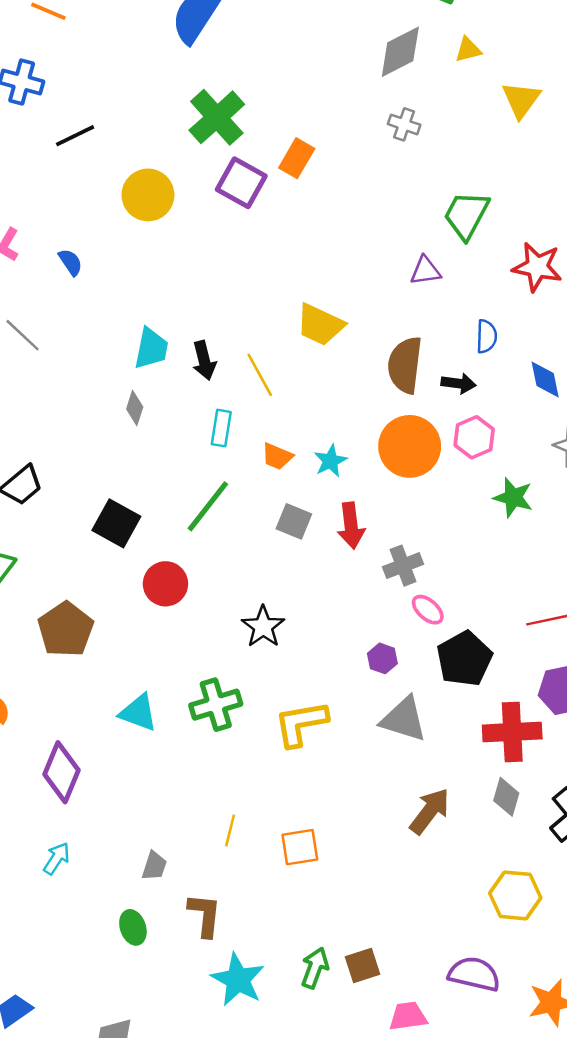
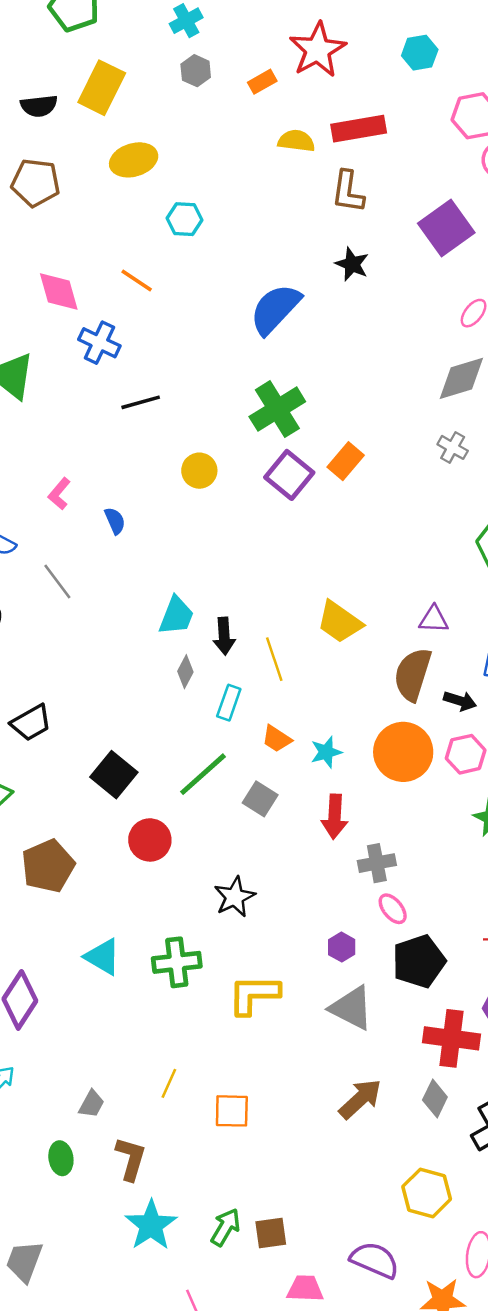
yellow circle: (148, 195) -> (199, 471), size x0.7
purple triangle: (425, 271) -> (434, 619), moved
gray diamond: (135, 408) -> (185, 672), moved
gray square: (294, 521) -> (260, 799), moved

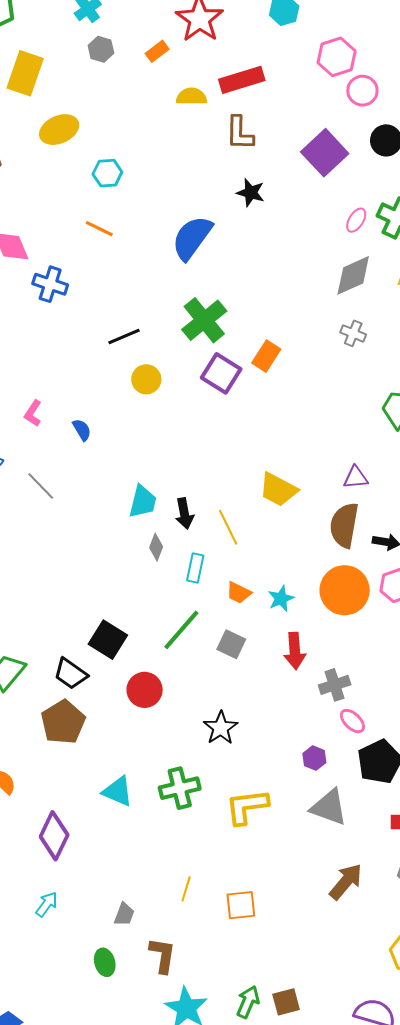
orange line: (137, 280) -> (99, 229), moved
black line: (141, 402) -> (124, 336), moved
black trapezoid: (31, 723) -> (71, 674), moved, turned 72

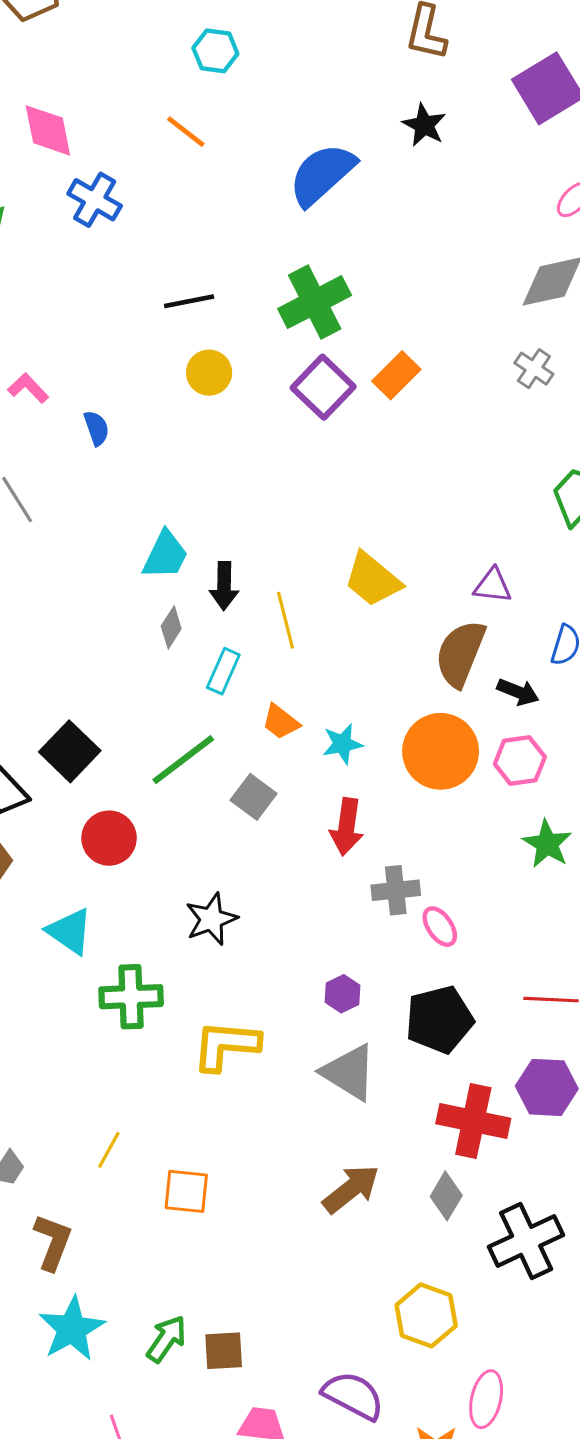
pink L-shape: (33, 413) -> (28, 388), turned 92
pink ellipse: (352, 721) -> (440, 927), moved
cyan triangle: (118, 791) -> (70, 931), moved

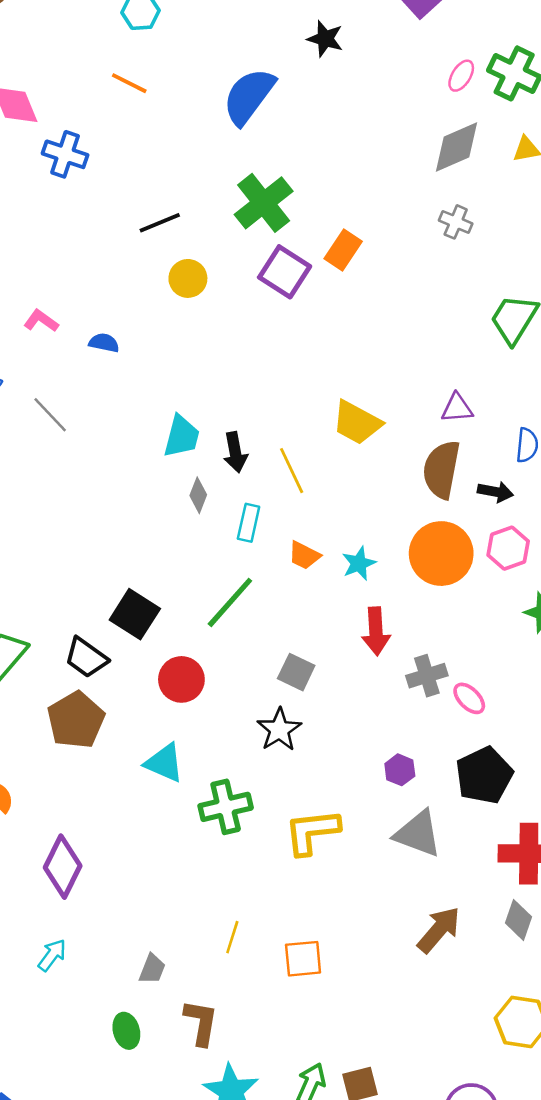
blue semicircle: (96, 428) -> (104, 343), turned -48
gray square: (254, 797) -> (296, 672), moved

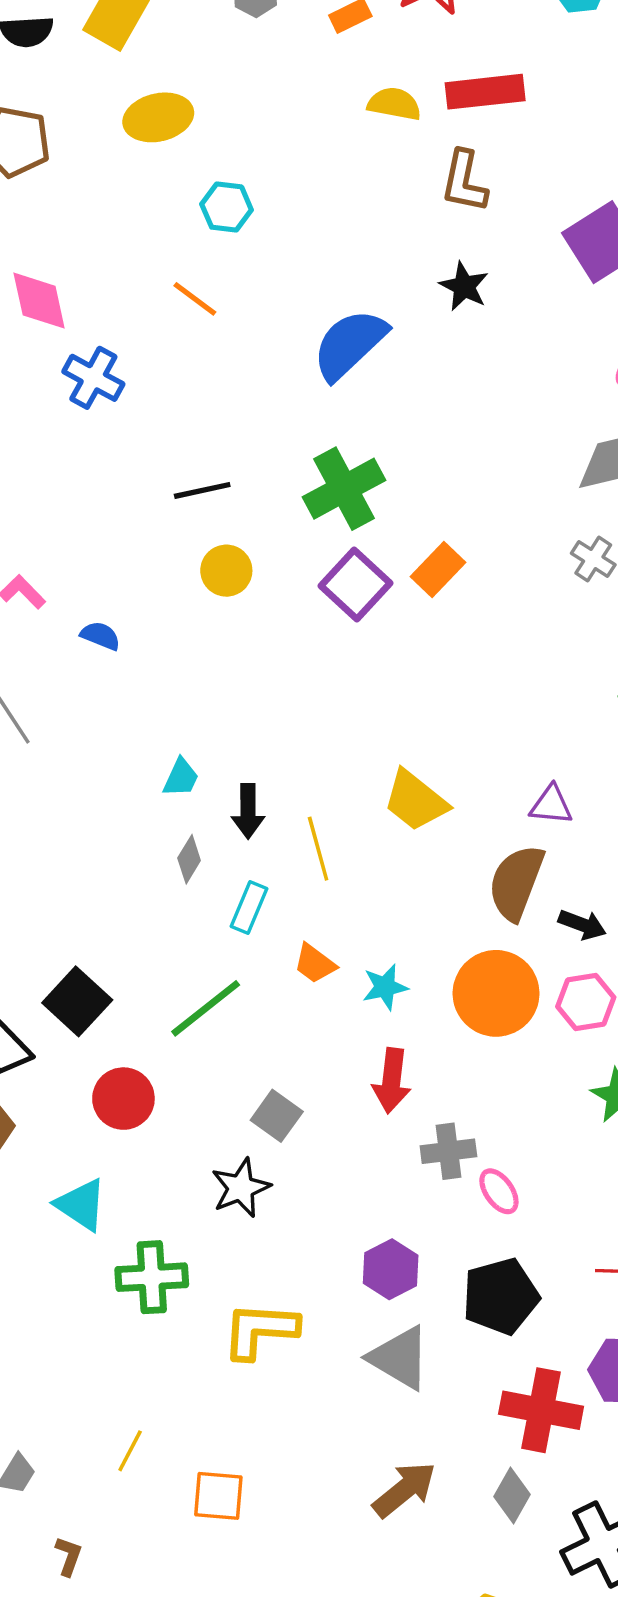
cyan trapezoid: (182, 436) -> (181, 778), size x0.7
purple hexagon: (400, 770) -> (391, 1269), size x1.4
brown L-shape: (201, 1022) -> (69, 1556), size x0.6

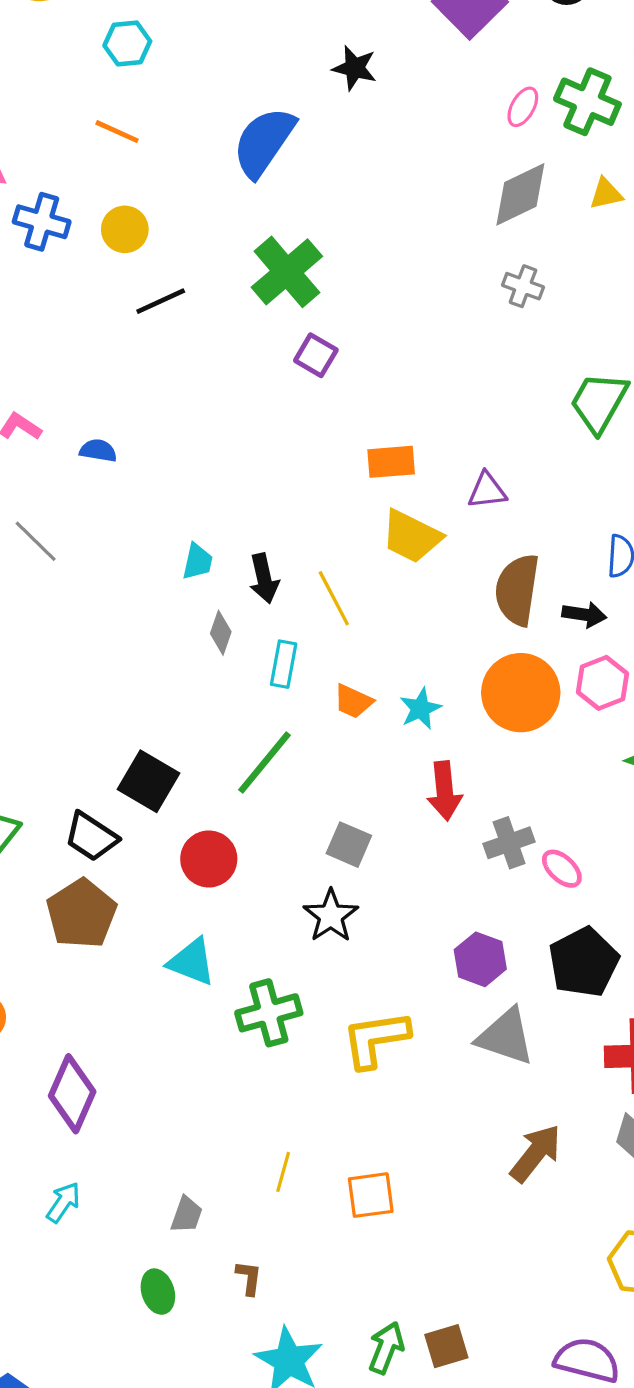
orange rectangle: (438, 569) -> (391, 462), moved, turned 54
yellow circle: (226, 571) -> (125, 229), moved
purple square: (356, 585) -> (316, 355), size x0.7
purple triangle: (551, 805) -> (487, 491), moved

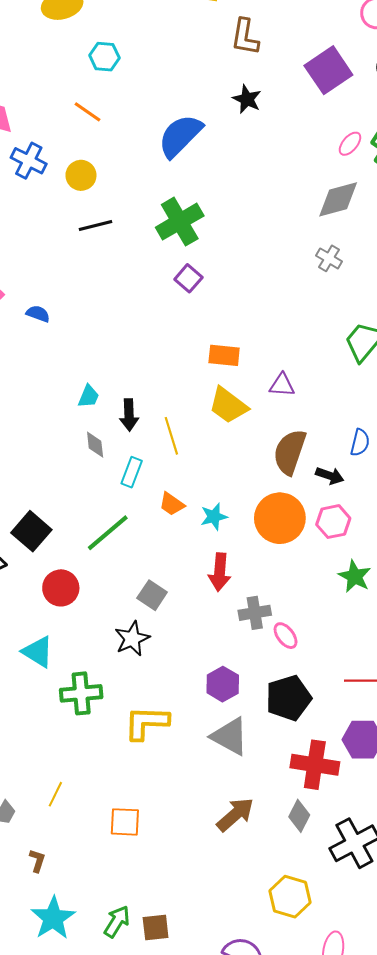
gray diamond: (221, 633) -> (95, 445), turned -36
yellow line: (283, 1172) -> (55, 794), moved

